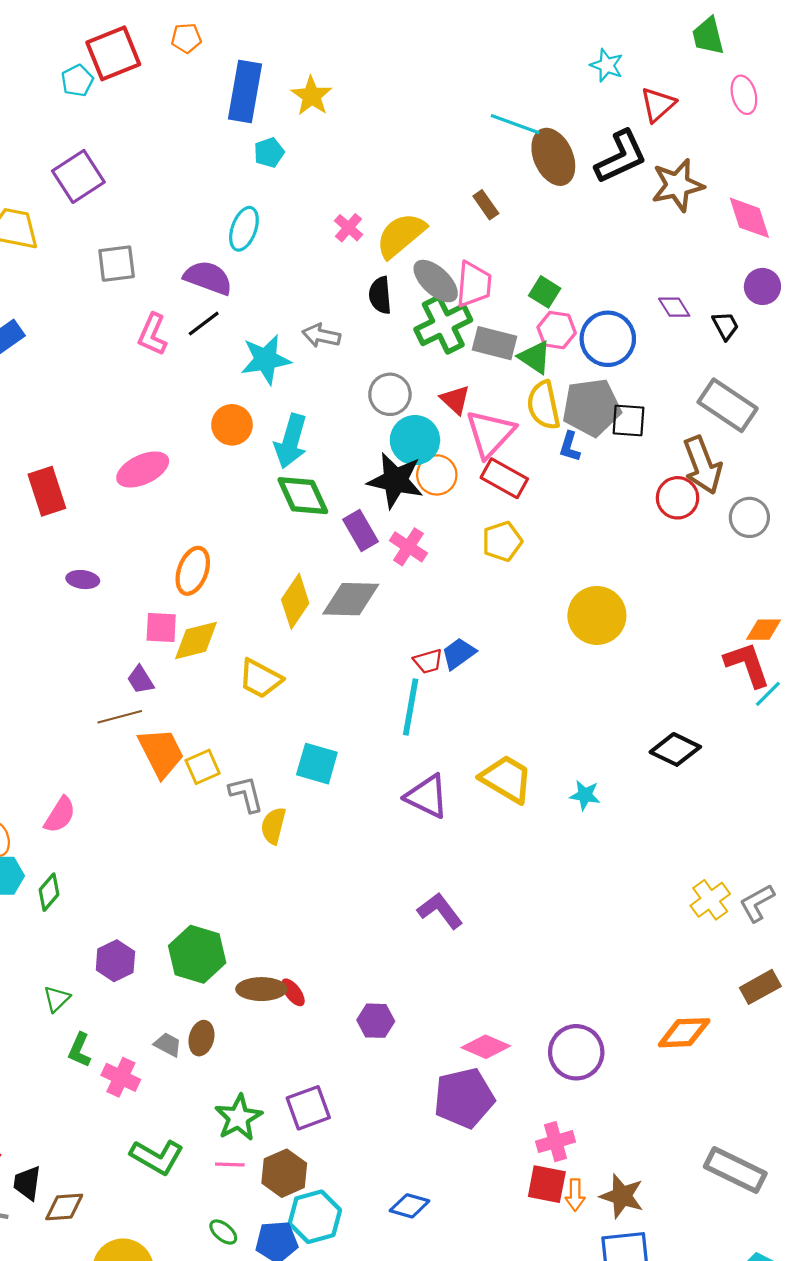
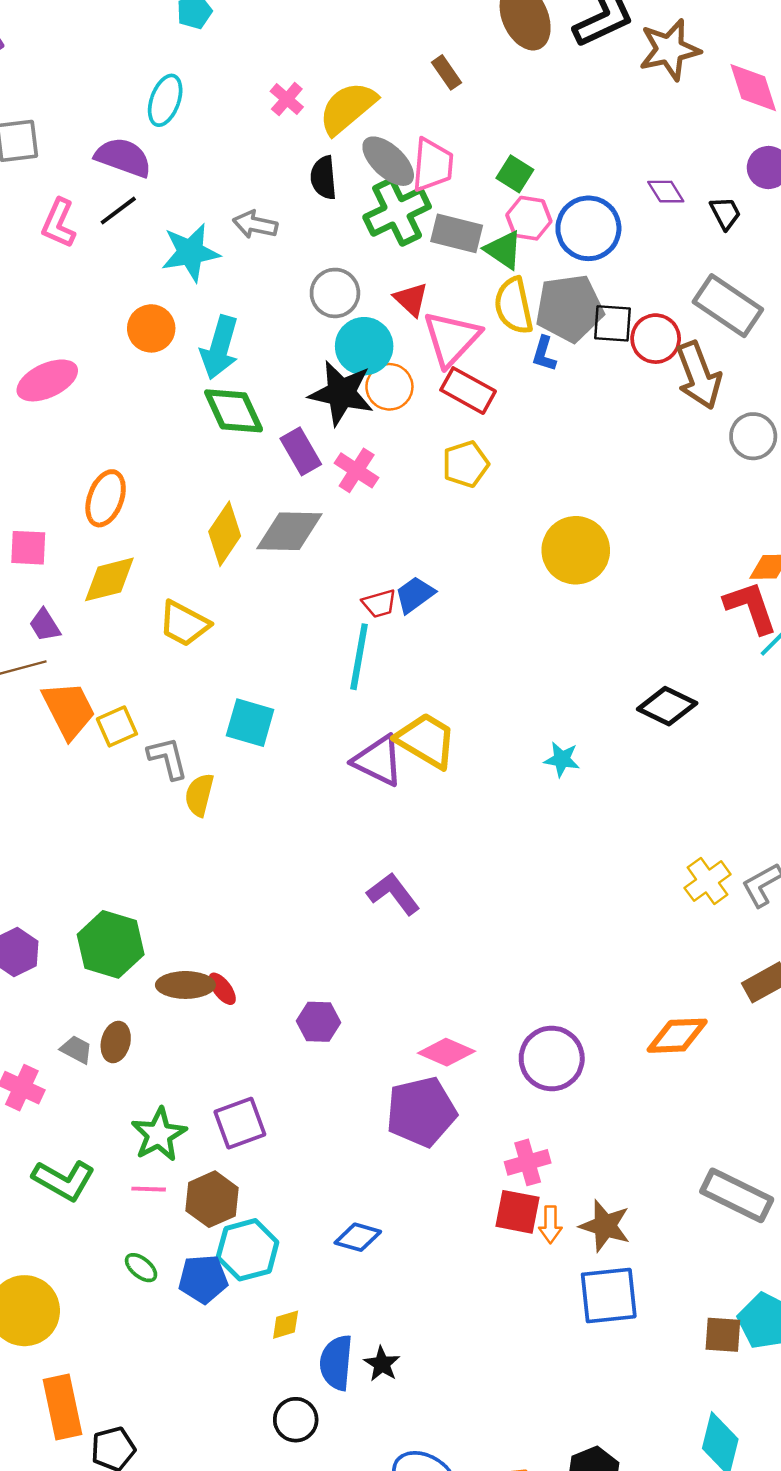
red circle: (678, 498) -> (656, 339), moved
pink square: (161, 627) -> (28, 548), moved
yellow trapezoid: (506, 779) -> (426, 740), moved

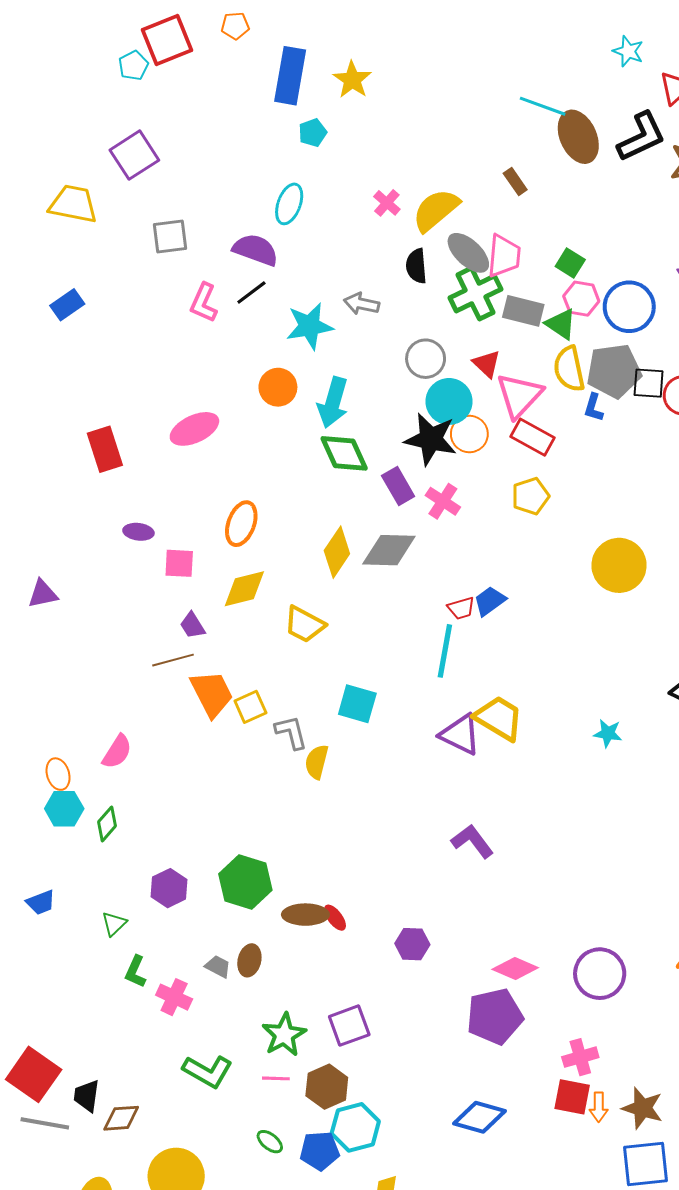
blue diamond: (358, 1237) -> (480, 1117), moved, size x1.4

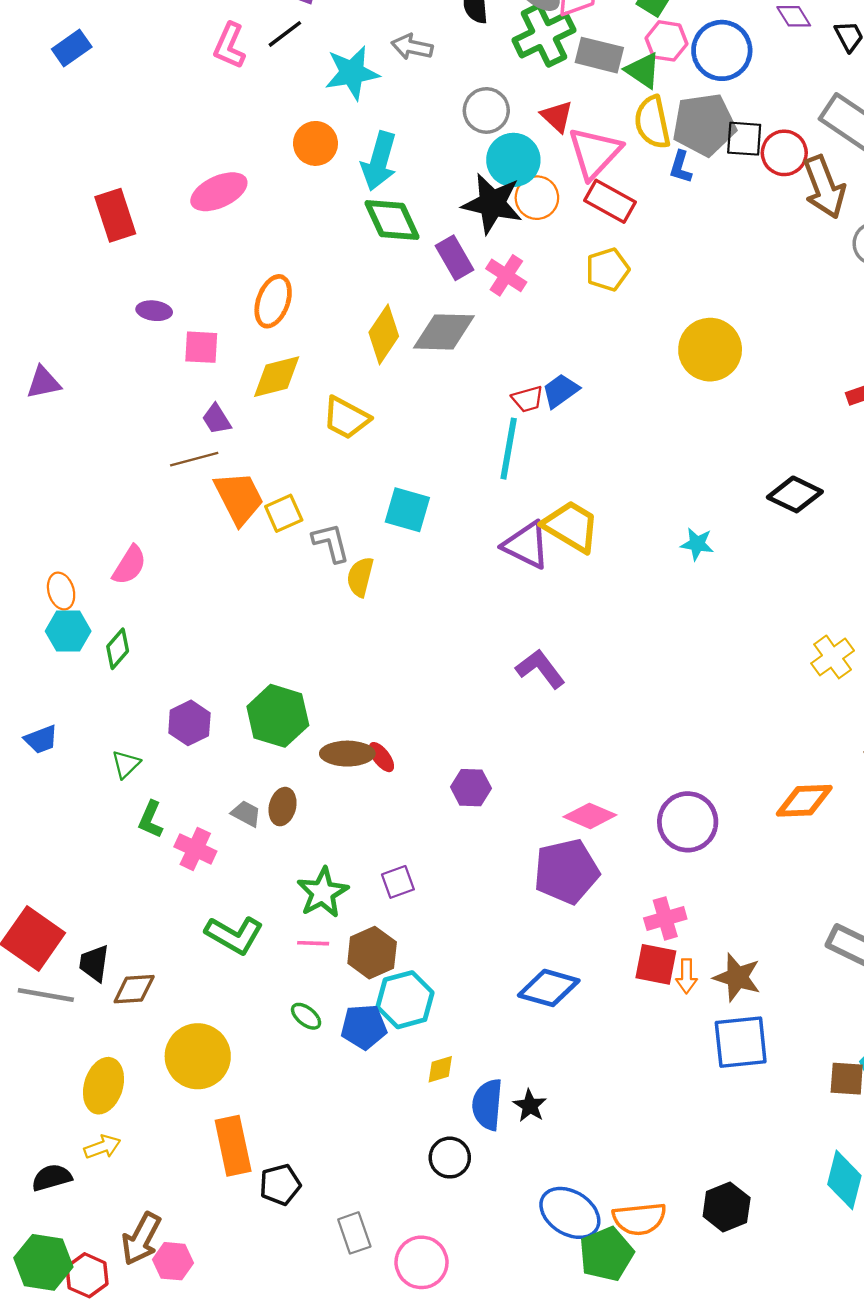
purple square: (349, 1026) -> (398, 882), size x0.7

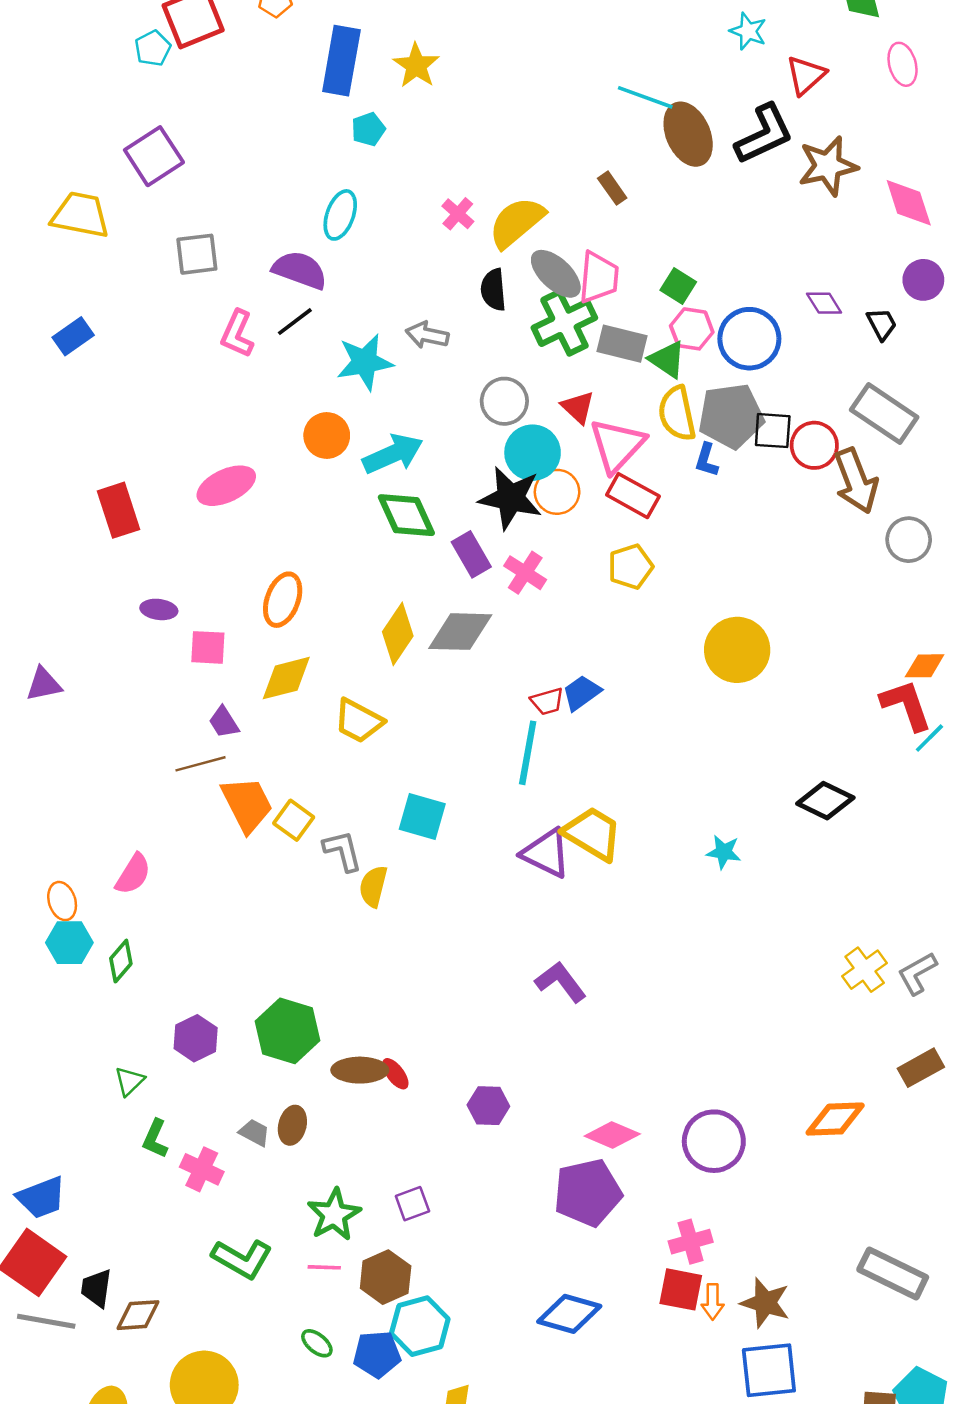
cyan arrow: (379, 161) -> (393, 454), turned -130
yellow square: (284, 513) -> (294, 820), turned -30
blue trapezoid: (41, 739) -> (41, 1198), moved, size x1.4

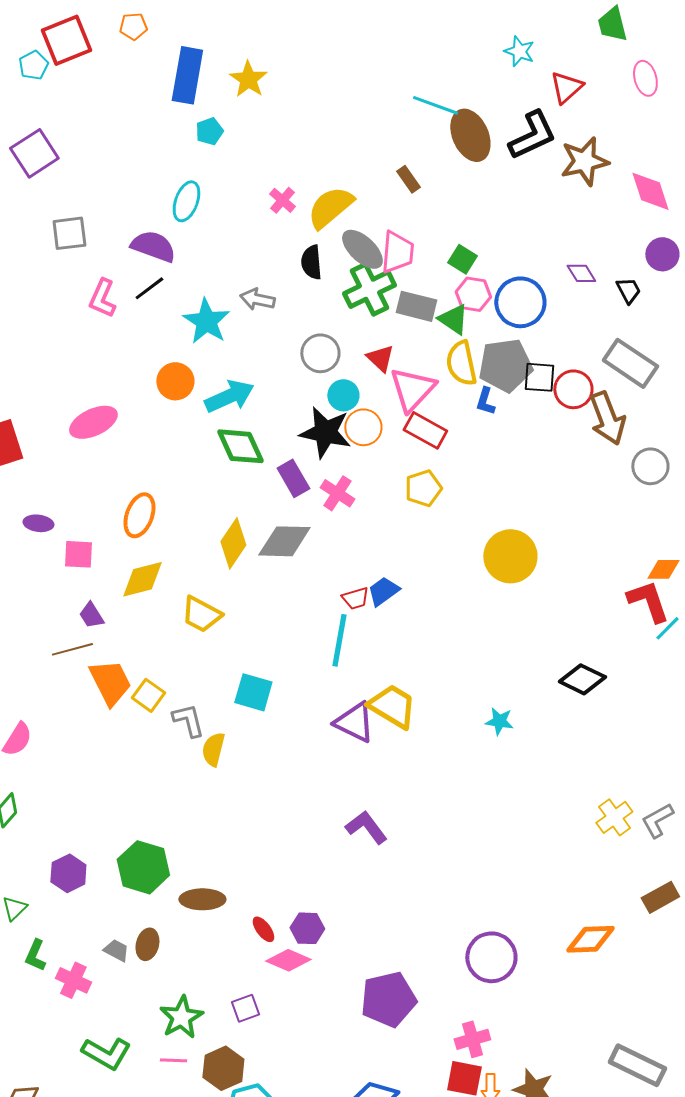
cyan star: (365, 362) -> (206, 321), turned -30
cyan circle: (533, 453) -> (343, 395), size x0.7
red ellipse: (395, 1074) -> (263, 929), moved
pink diamond: (612, 1135) -> (288, 960), moved

